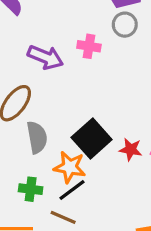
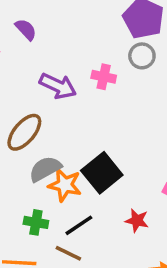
gray semicircle: (37, 137) -> (45, 169), turned -112
red star: (131, 149) -> (137, 221), moved
orange star: (70, 167) -> (65, 185), moved

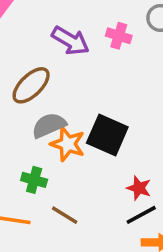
black square: (102, 173) -> (107, 135), turned -33
black line: (79, 225) -> (141, 215), moved

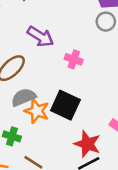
pink cross: (119, 36) -> (74, 59), moved
red star: (139, 188) -> (87, 144), size x1.5

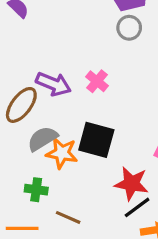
purple arrow: (40, 37) -> (53, 84), moved
pink cross: (74, 59) -> (97, 81), turned 30

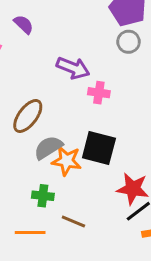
pink cross: (97, 81) -> (99, 93), turned -30
purple arrow: (53, 84) -> (73, 68), moved

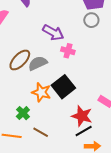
gray semicircle: (48, 148) -> (38, 63), moved
black square: (99, 148) -> (63, 87), turned 30
green cross: (43, 196) -> (23, 113), turned 32

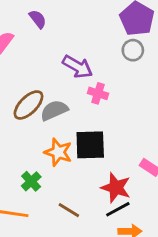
black square: (63, 87) -> (90, 145), turned 35
brown line: (41, 132) -> (69, 210), moved

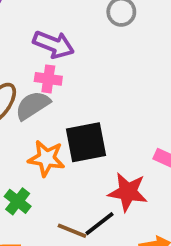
pink cross: (98, 93) -> (48, 79), moved
black line: (118, 209) -> (99, 224), moved

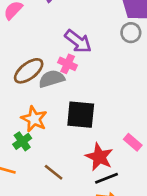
orange star: (46, 158) -> (34, 119), moved
black line: (99, 224) -> (106, 178), moved

